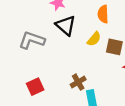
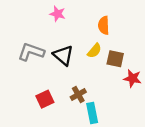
black triangle: (66, 25) -> (63, 55), moved
red square: (35, 87) -> (45, 99), moved

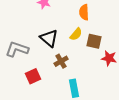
gray L-shape: (31, 52) -> (17, 49), moved
brown cross: (78, 95) -> (61, 61), moved

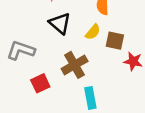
black triangle: (49, 38) -> (60, 23), moved
brown cross: (61, 61) -> (75, 65), size x1.5

